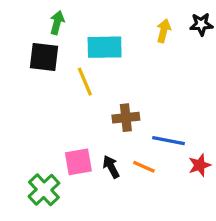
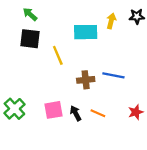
green arrow: (57, 23) -> (30, 14), moved, turned -64
cyan rectangle: (105, 47) -> (86, 32), moved
blue line: (169, 141) -> (113, 75), moved
green cross: (44, 190) -> (14, 109), moved

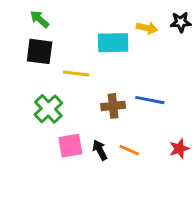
yellow arrow: (111, 21) -> (147, 28), turned 88
yellow line: (58, 55) -> (76, 74), turned -60
green cross: (14, 109) -> (48, 109), moved

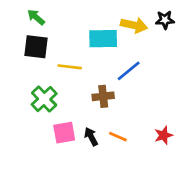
yellow arrow: (147, 28) -> (134, 25), size x1.4
blue line: (150, 100) -> (129, 71), moved, turned -50

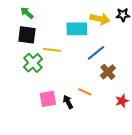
brown cross: (103, 96) -> (108, 72), moved, turned -35
green cross: (44, 99) -> (33, 63), moved
orange line: (118, 137) -> (85, 92), moved

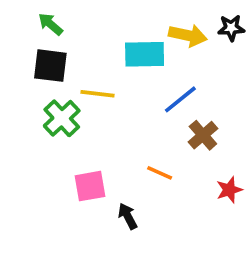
black arrow: (68, 102) -> (128, 216), moved

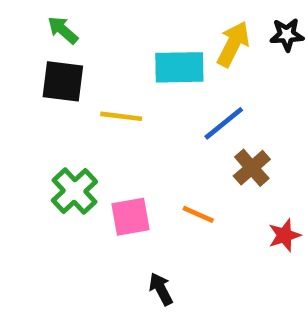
yellow arrow: (188, 35) -> (233, 44), turned -75
green cross: (62, 118) -> (74, 191), moved
pink square: (90, 186) -> (130, 217), moved
black arrow: (128, 216) -> (161, 289), moved

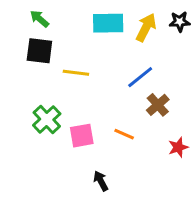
cyan rectangle: (179, 67) -> (108, 23), moved

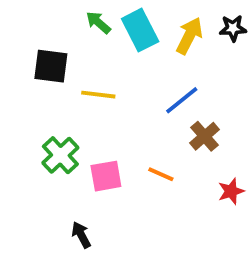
green arrow: (39, 19) -> (98, 22), moved
cyan rectangle: (108, 23) -> (140, 30), turned 64
black arrow: (101, 181) -> (81, 235), moved

